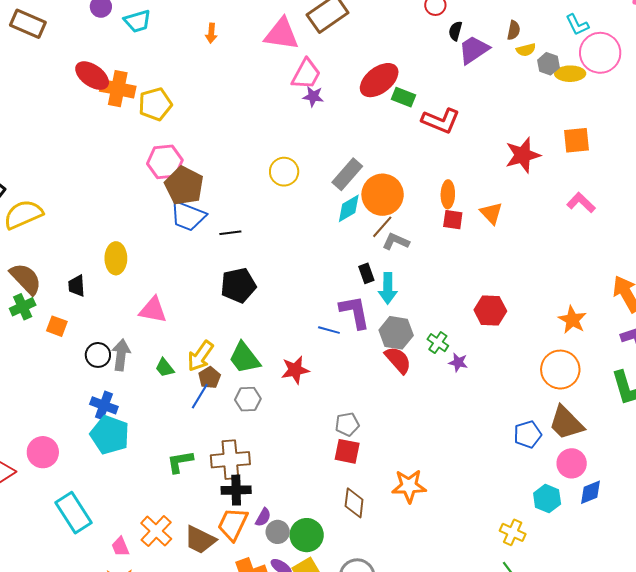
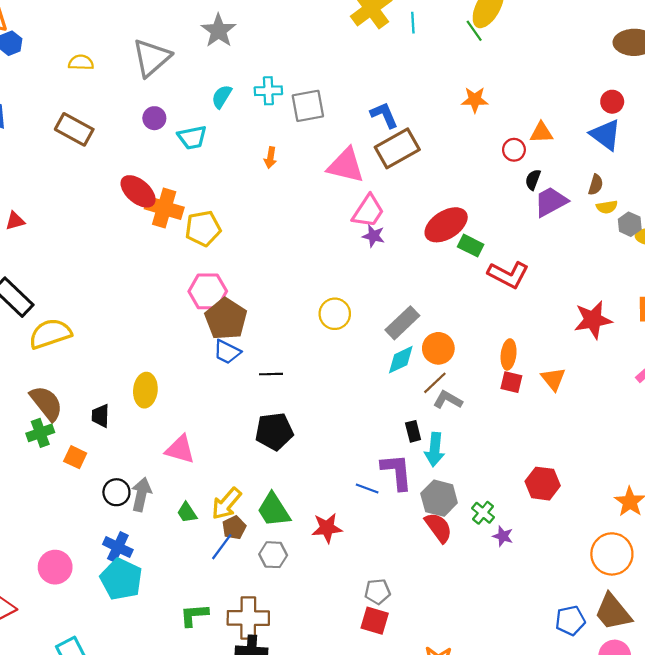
orange circle: (383, 195) -> (438, 348), size x0.7
blue trapezoid: (188, 216) -> (227, 352), size x0.7
pink circle: (43, 452) -> (55, 567), moved

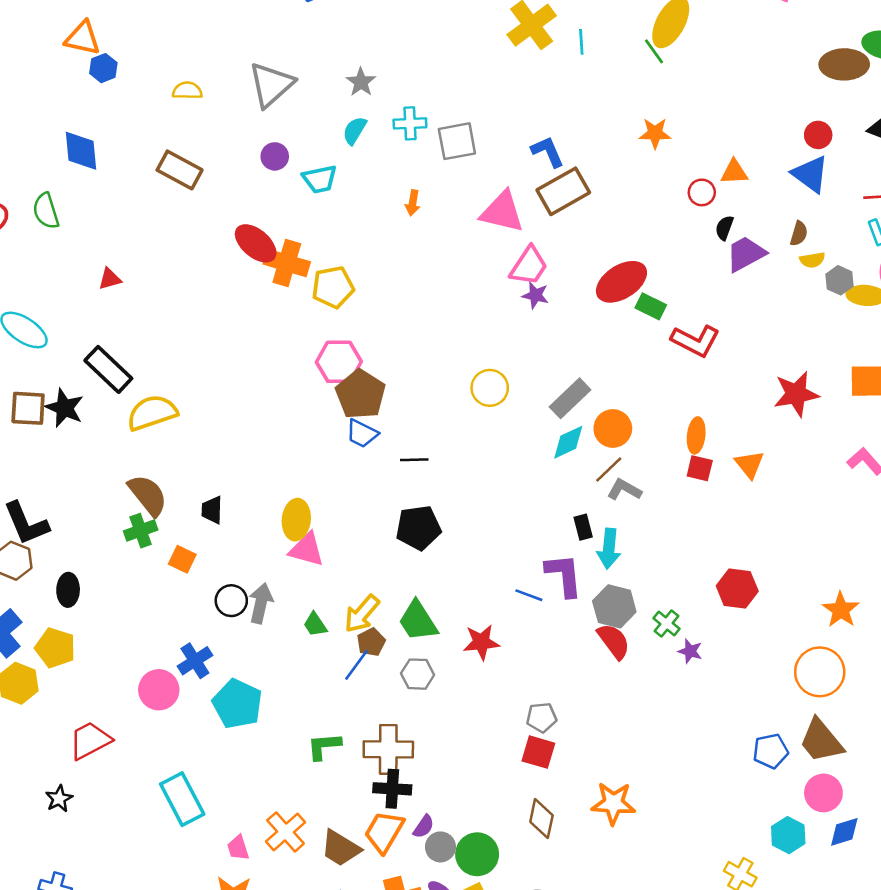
gray star: (218, 31) -> (361, 82), moved, size x0.7
yellow ellipse: (145, 390) -> (296, 520), moved
blue cross: (118, 547) -> (195, 661), moved, turned 32

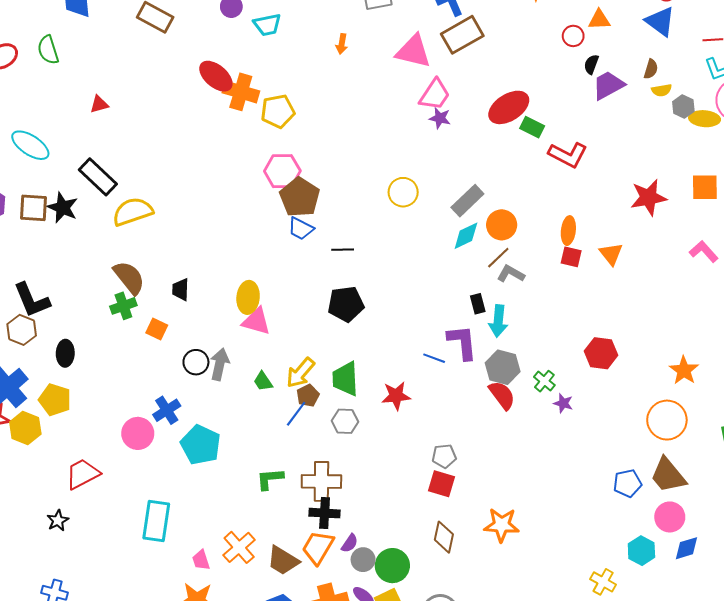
green trapezoid: (418, 621) -> (345, 379), turned 30
cyan rectangle: (182, 799) -> (156, 521), turned 36

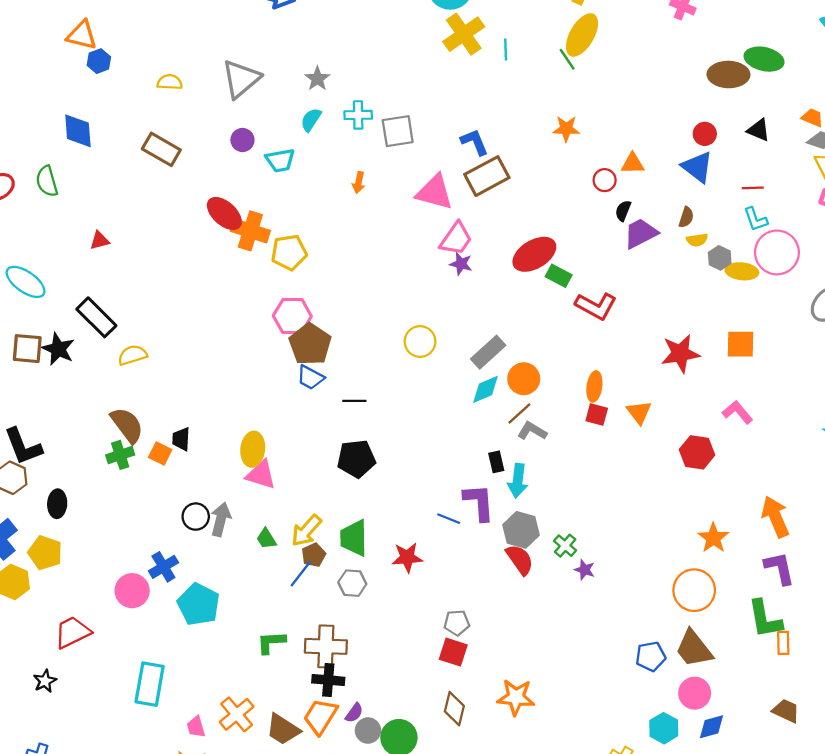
yellow semicircle: (133, 212) -> (132, 355), size x0.7
orange square: (157, 329) -> (160, 453), moved
red hexagon: (601, 353) -> (697, 452), moved

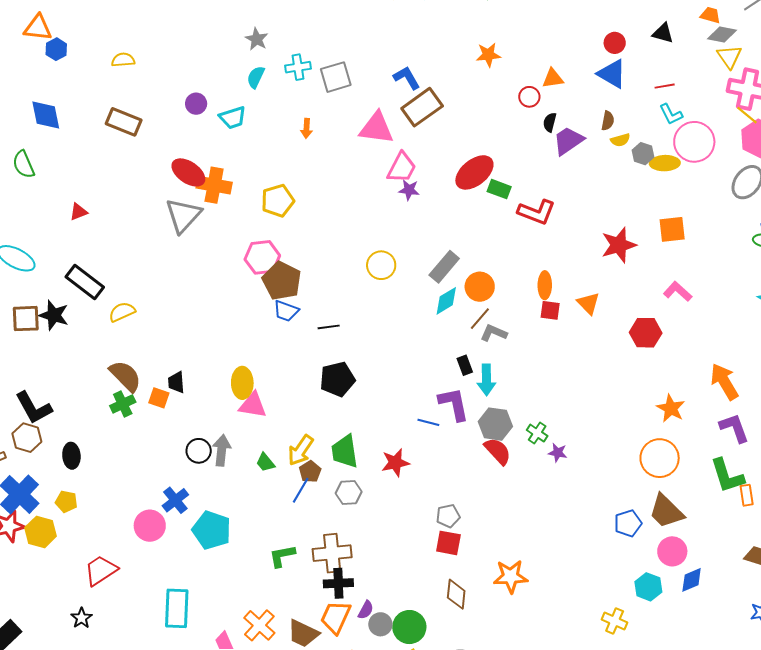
gray triangle: (241, 79) -> (183, 215), moved
yellow pentagon: (289, 252) -> (278, 201), moved
yellow pentagon: (45, 553) -> (66, 502), size x0.7

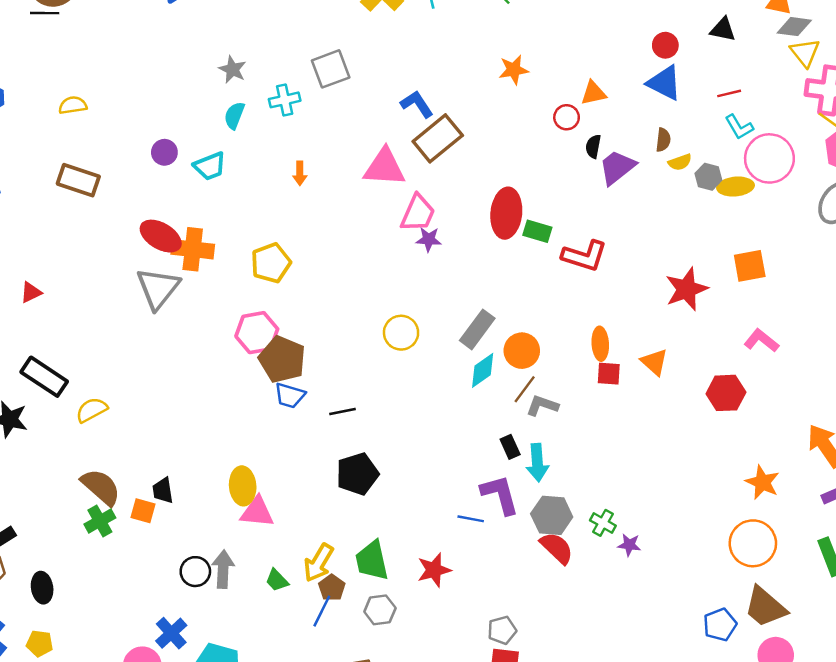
gray square: (336, 77) -> (331, 69), moved
red ellipse: (474, 172) -> (506, 213), turned -42

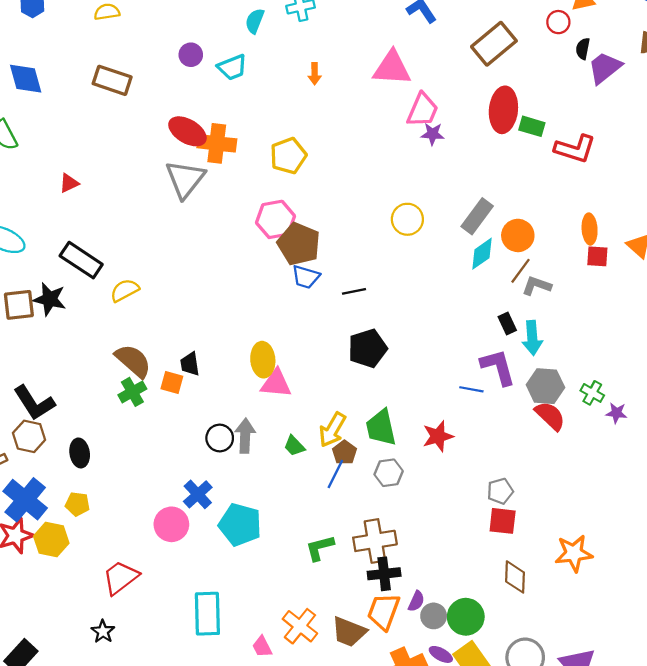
brown rectangle: (438, 138) -> (494, 44), moved

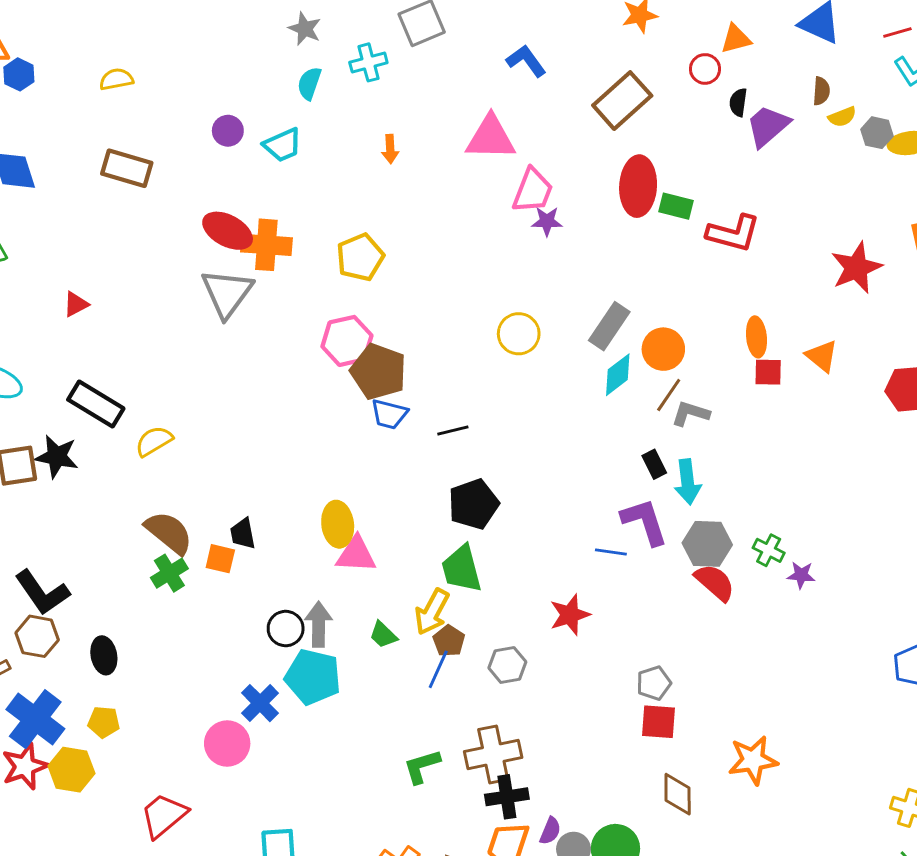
green trapezoid: (381, 428) -> (462, 569), moved
cyan pentagon: (240, 525) -> (313, 677), moved

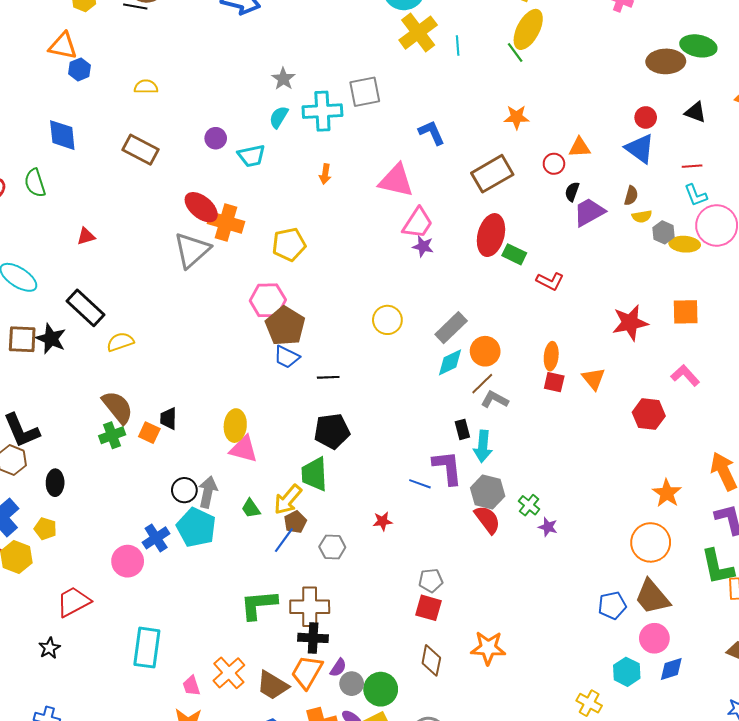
cyan cross: (368, 62) -> (322, 111), size x1.5
red L-shape: (733, 233) -> (550, 281), size x0.7
red star: (570, 615) -> (383, 521), size x0.7
green L-shape: (422, 766) -> (259, 605), size x1.4

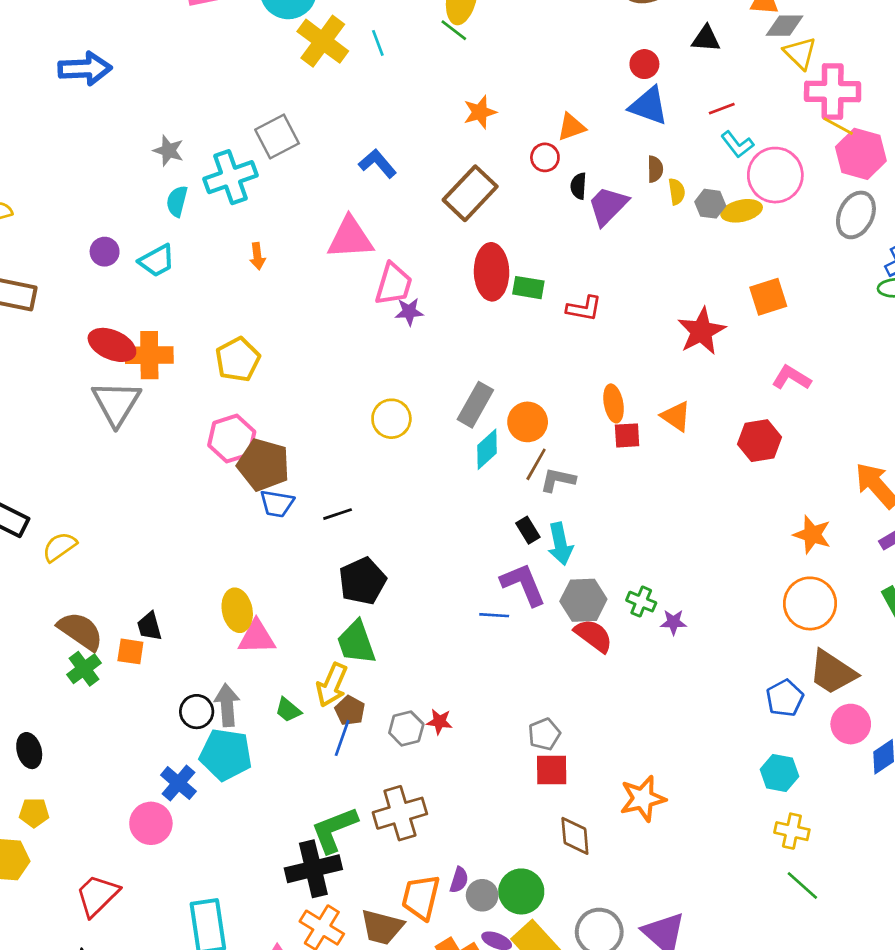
yellow semicircle: (642, 216) -> (677, 192), turned -72
red star: (383, 521) -> (439, 722), moved, turned 30
black cross: (313, 638) -> (313, 869), moved, size x1.4
cyan hexagon: (627, 672) -> (779, 773), moved

